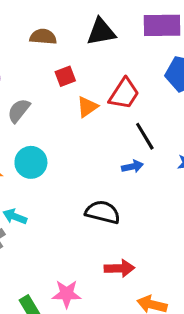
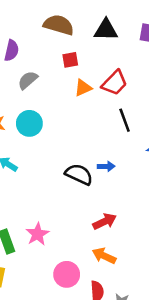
brown semicircle: (43, 37) -> (59, 25), size x1.4
blue arrow: (132, 166) -> (106, 166), moved
red arrow: (119, 268) -> (105, 221), moved, turned -35
pink star: (67, 294) -> (37, 234), turned 30

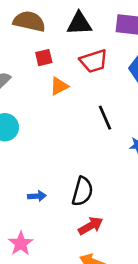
red trapezoid: (115, 83) -> (94, 61), moved, turned 32
blue arrow: (106, 166) -> (37, 196), moved
black semicircle: (79, 174) -> (82, 191), moved, turned 84

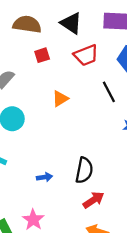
black triangle: (79, 24) -> (71, 23), turned 40
orange triangle: (59, 86) -> (60, 99), moved
black line: (105, 118) -> (109, 92), moved

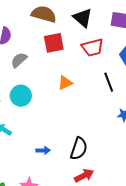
red square: (42, 55) -> (54, 43), size x1.5

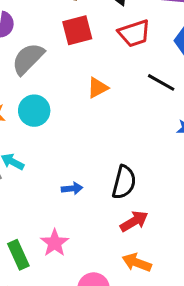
gray semicircle: (19, 60) -> (28, 59), size x1.4
black line: (109, 82) -> (161, 82), turned -36

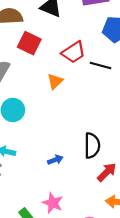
red square: (77, 30) -> (29, 43), turned -35
red trapezoid: (134, 33) -> (74, 52), moved

